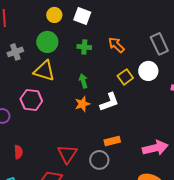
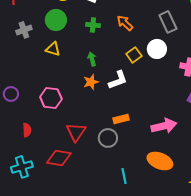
yellow triangle: (44, 71) -> (53, 49), size x0.7
pink hexagon: (31, 100) -> (51, 98), moved

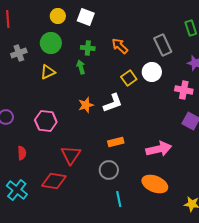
yellow triangle: (53, 49) -> (48, 72), turned -42
green arrow: (92, 59) -> (81, 67), moved
gray circle: (108, 138) -> (109, 170), moved
cyan cross: (22, 167) -> (17, 190), turned -35

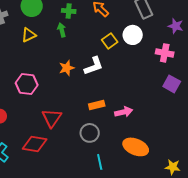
pink arrow: (159, 149) -> (124, 112), moved, size x0.7

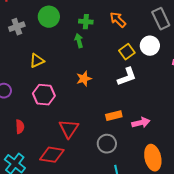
yellow triangle: (29, 35) -> (37, 61), moved
white L-shape: (94, 66) -> (127, 77), moved
orange ellipse: (136, 147) -> (153, 158), turned 55

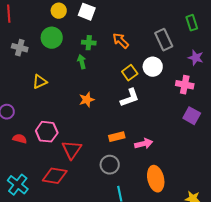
gray cross: (17, 27) -> (20, 48), turned 35
pink hexagon: (44, 95) -> (47, 132), moved
red semicircle: (20, 127) -> (20, 139), moved, turned -72

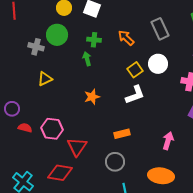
gray rectangle: (164, 40) -> (160, 29), moved
gray cross: (20, 48) -> (36, 47), moved
red semicircle: (20, 139) -> (25, 128), moved
pink arrow: (144, 144) -> (168, 141), moved, turned -60
orange ellipse: (156, 179) -> (161, 176), turned -70

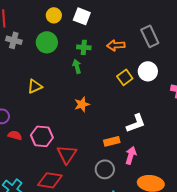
orange arrow: (126, 38) -> (116, 45), turned -48
gray cross: (36, 47) -> (14, 40), moved
white L-shape: (135, 95) -> (136, 123), moved
pink arrow: (168, 141) -> (131, 155), moved

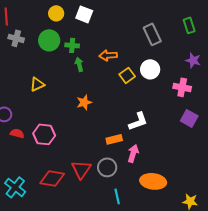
orange arrow: (116, 45) -> (108, 55), moved
green cross: (84, 47) -> (72, 45), moved
red triangle: (67, 154) -> (81, 169), moved

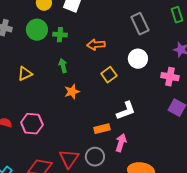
green arrow: (79, 64) -> (63, 66), moved
yellow square: (127, 75) -> (109, 75), moved

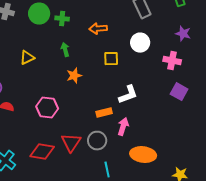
yellow square: (109, 75) -> (111, 59), turned 35
pink hexagon: (32, 124) -> (47, 108), moved

